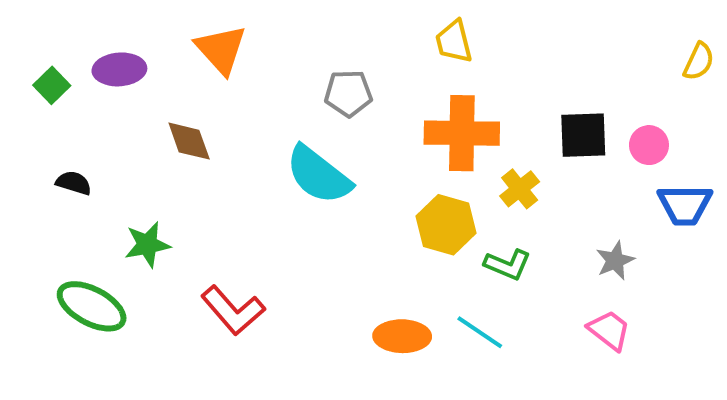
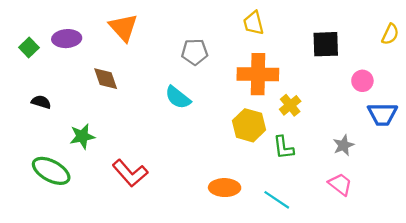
black square: (583, 135) -> (326, 44), moved
cyan semicircle: (319, 175) -> (178, 98), size x0.7
green L-shape: (508, 265) -> (283, 148), turned 60
cyan line: (480, 332) -> (277, 200), moved

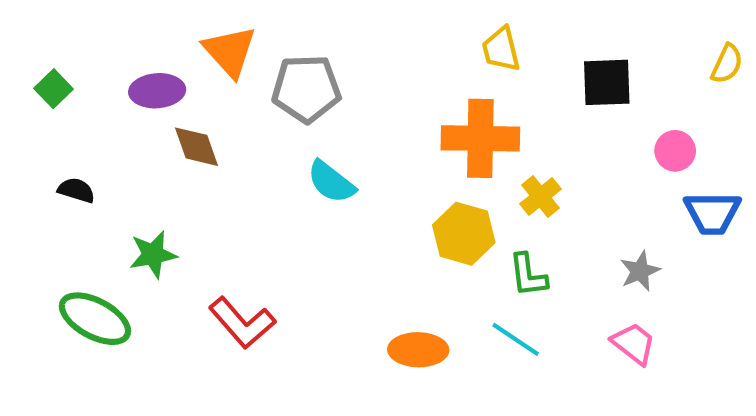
yellow trapezoid: (253, 23) -> (501, 49), moved
purple ellipse: (67, 39) -> (157, 91), moved
gray pentagon: (195, 52) -> (306, 89), moved, size x1.4
cyan line: (277, 200) -> (516, 339), moved

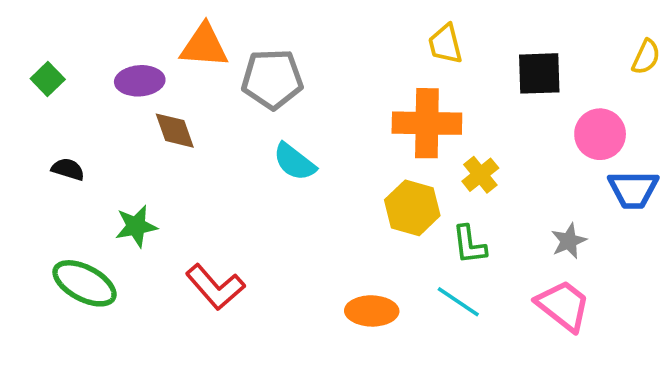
orange triangle: (230, 51) -> (204, 46), turned -44
pink circle: (675, 151) -> (600, 134), size x1.4
pink trapezoid: (634, 344) -> (563, 305), size x1.4

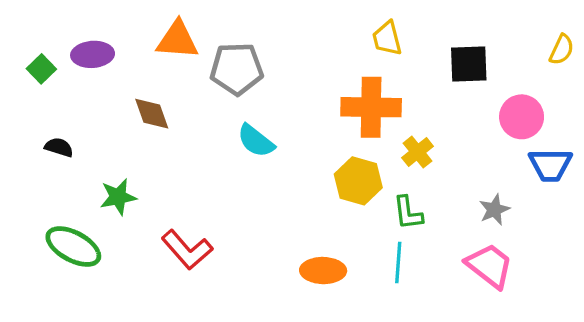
purple ellipse: (140, 81) -> (93, 54), moved
cyan line: (458, 302) -> (398, 263), turned 60

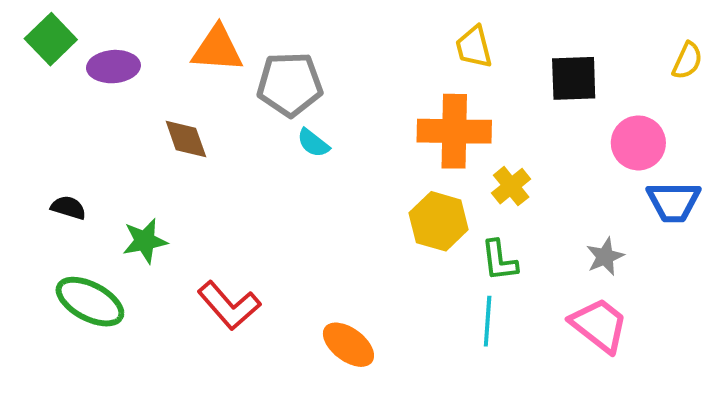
green square: (41, 69) -> (51, 39), moved, size x1.4
cyan semicircle: (256, 141) -> (313, 143), moved, size x0.7
black semicircle: (59, 147) -> (68, 208), moved
orange ellipse: (323, 271) -> (348, 345), moved, turned 36

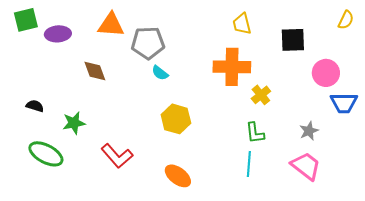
green square: (51, 39) -> (26, 20), turned 30
yellow semicircle: (687, 61) -> (346, 20), moved
yellow hexagon: (439, 221) -> (176, 119), moved

